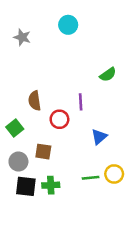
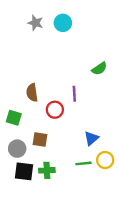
gray star: (22, 37) -> (35, 23), moved
green square: (15, 128) -> (14, 118), turned -35
blue triangle: (99, 137) -> (91, 138), moved

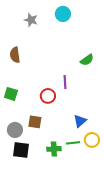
cyan circle: (63, 23) -> (63, 14), moved
brown semicircle: (32, 93) -> (15, 55), moved
green square: (14, 118) -> (11, 94), moved
green cross: (47, 170) -> (54, 149), moved

